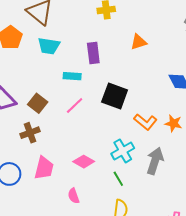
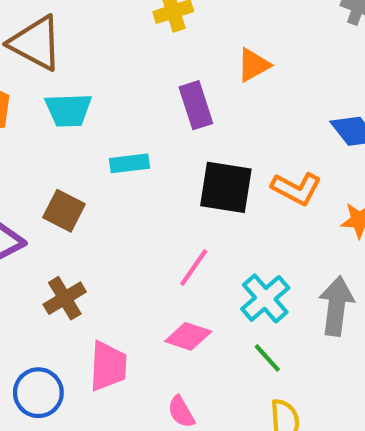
purple rectangle: (93, 53) -> (196, 105), moved
brown square: (38, 103) -> (64, 211), moved
pink line: (75, 106) -> (194, 268), moved
orange L-shape: (145, 122) -> (296, 188), moved

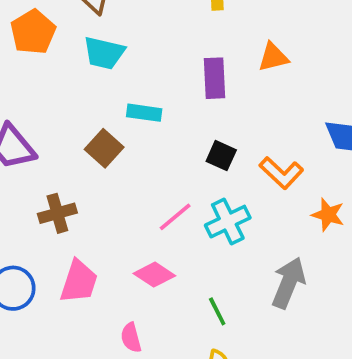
black square: (226, 187) -> (221, 156), size x0.6
brown square: (64, 211) -> (104, 148), moved
cyan cross: (265, 298) -> (228, 222), moved

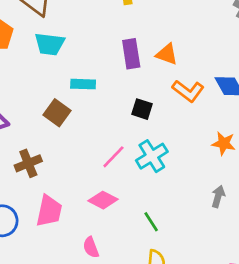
orange triangle: (273, 57) -> (167, 54), moved, turned 40
orange L-shape: (281, 173) -> (188, 91), moved
gray arrow: (289, 283) -> (218, 197), moved, size x0.6

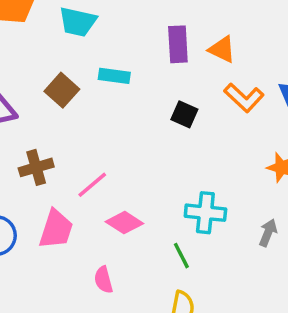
brown square: (57, 113) -> (62, 90), moved
cyan cross: (152, 156) -> (205, 213), moved, turned 32
pink line: (113, 157) -> (92, 185), moved

